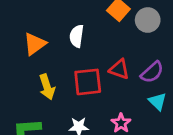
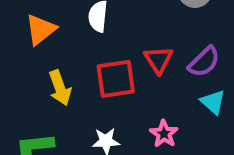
red triangle: (119, 69) -> (158, 60), turned 40

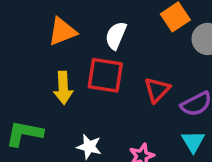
red square: (116, 79) -> (105, 75), moved

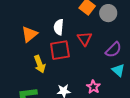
red triangle: (157, 90) -> (85, 39), moved

